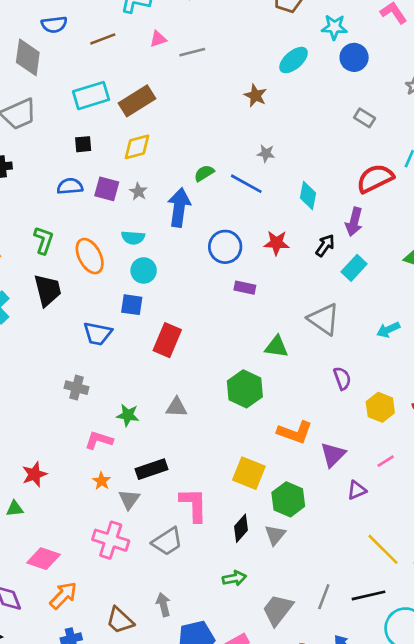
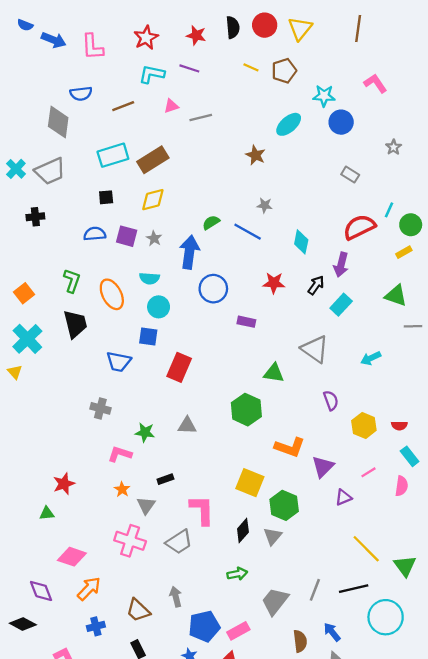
blue circle: (225, 247) -> (213, 289), moved
black rectangle: (151, 469) -> (165, 479), size x0.6

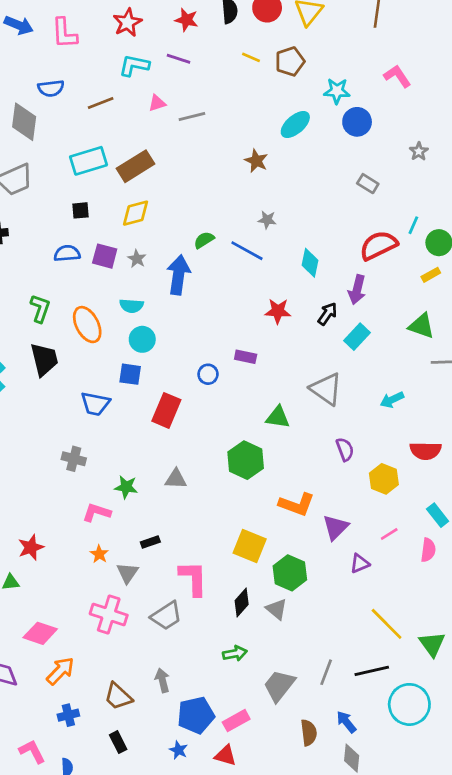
blue circle: (213, 289) -> (208, 374), moved, size x0.6
red semicircle: (399, 426) -> (425, 451), moved, size x1.6
gray triangle: (273, 536) -> (276, 609), turned -30

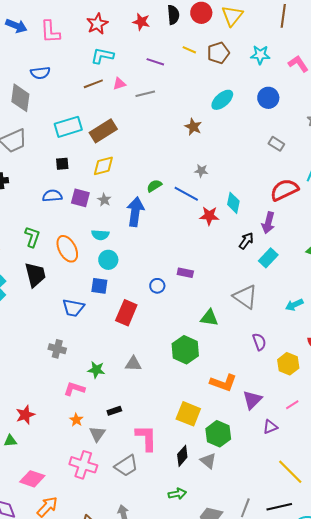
purple line: (178, 59) -> (155, 62), moved
cyan star: (337, 91) -> (260, 55), moved
brown line: (101, 103) -> (93, 84), moved
red star: (278, 311) -> (209, 216), moved

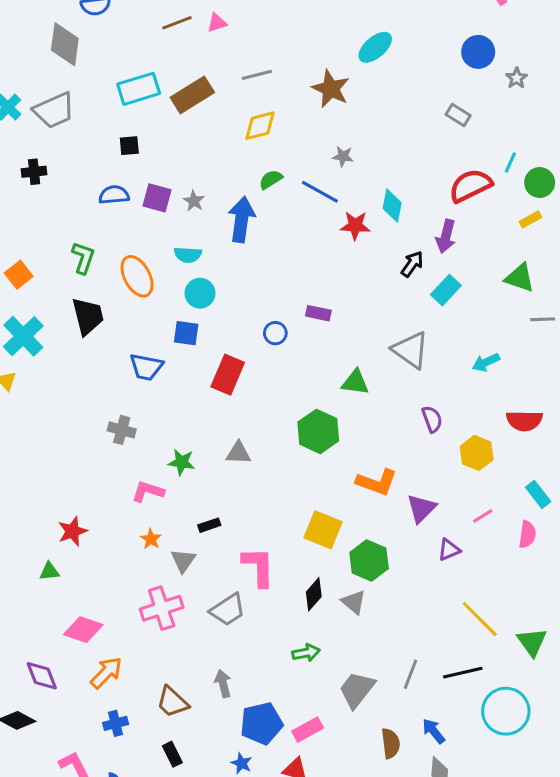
gray line: (145, 94) -> (257, 75), moved
blue circle: (268, 98) -> (478, 52), moved
brown star: (193, 127) -> (331, 89), size x1.4
yellow diamond: (103, 166) -> (260, 126), moved
pink cross: (83, 465) -> (162, 608), turned -36

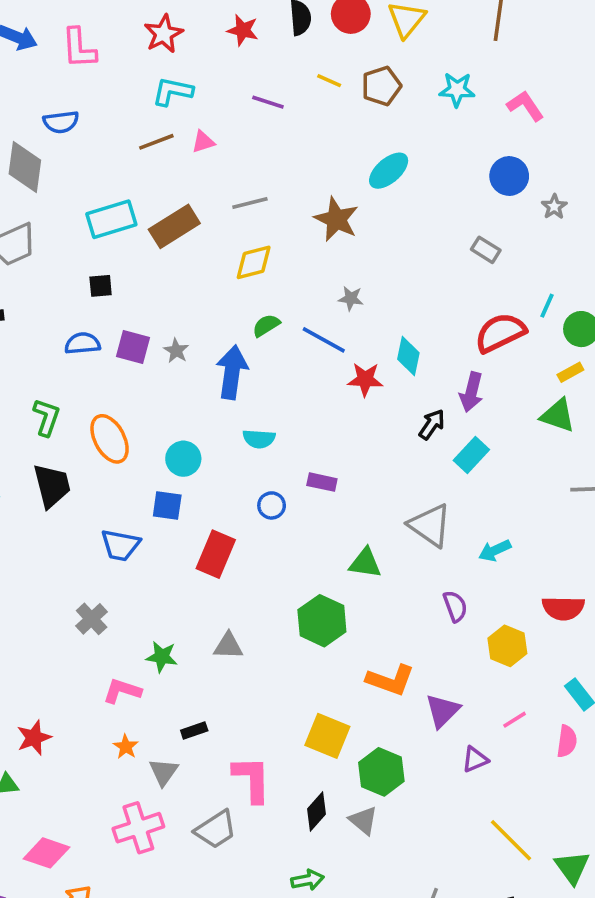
cyan semicircle: (188, 255) -> (259, 439), moved
green triangle: (520, 278) -> (558, 415), moved
cyan arrow: (486, 362) -> (495, 550), moved
gray cross: (122, 430) -> (92, 619), turned 32

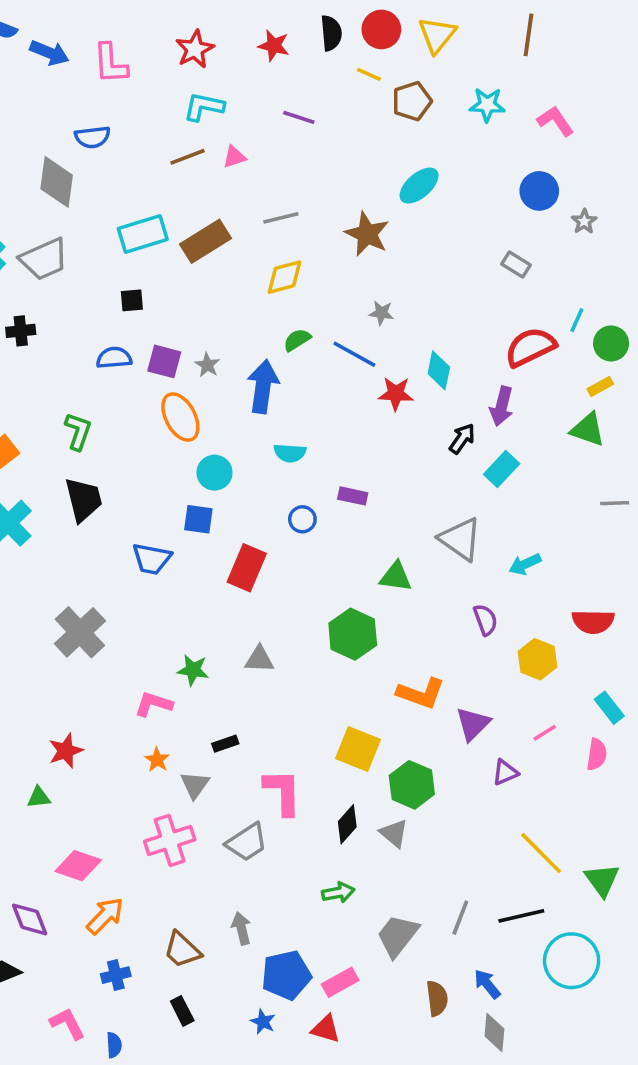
yellow line: (329, 81) -> (369, 74), moved
orange ellipse: (110, 439) -> (180, 417), moved
gray cross: (92, 619) -> (80, 632), moved, size x1.6

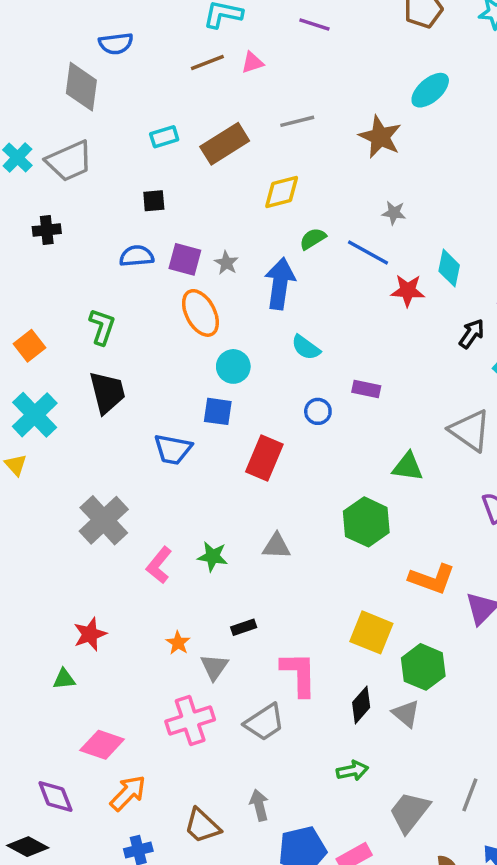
cyan rectangle: (143, 234) -> (164, 137), size x0.6
yellow diamond: (284, 277) -> (282, 192), moved
cyan semicircle: (290, 453) -> (306, 347), turned 32
pink L-shape: (153, 704) -> (159, 565), moved, turned -69

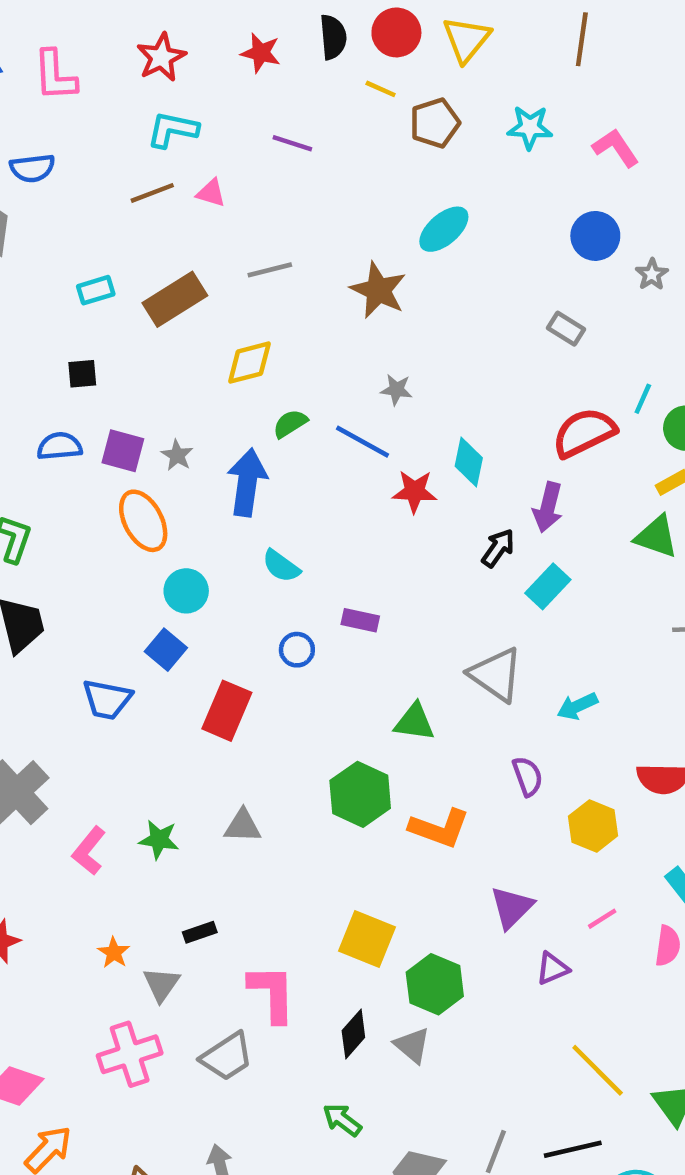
pink triangle: (252, 63) -> (211, 193), turned 35
blue square: (218, 411) -> (166, 650), turned 32
orange L-shape: (432, 579) -> (439, 828), moved
green arrow: (352, 771) -> (342, 1120), turned -132

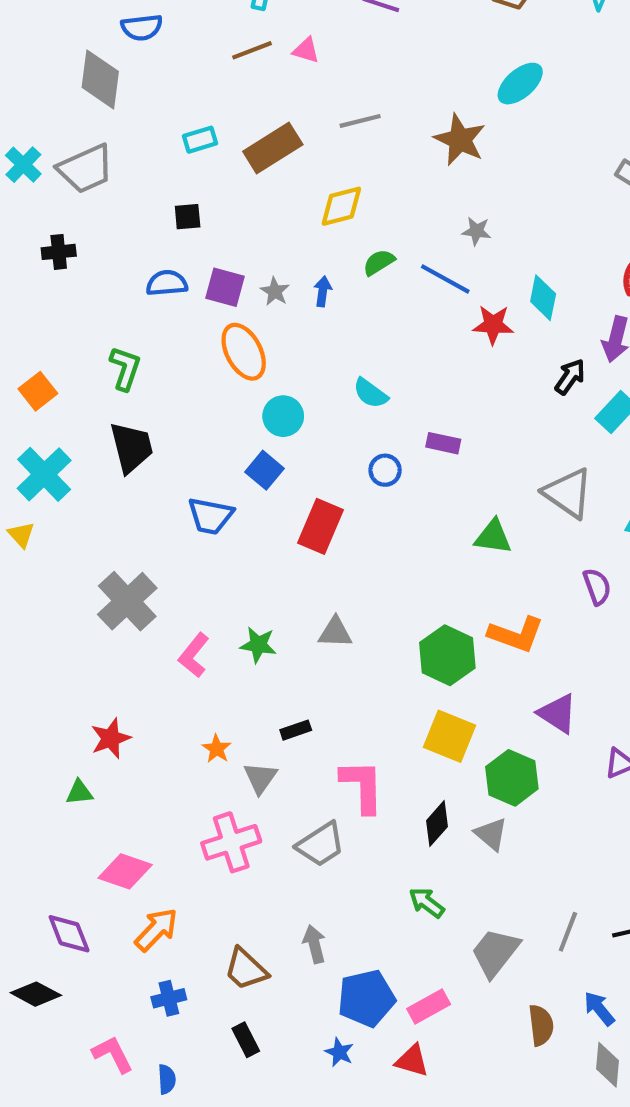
blue arrow: (247, 482) -> (323, 291), moved, size x0.5
green hexagon: (360, 794) -> (447, 655), moved
purple triangle: (512, 907) -> (558, 713), moved, turned -42

